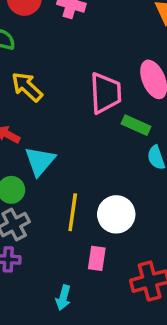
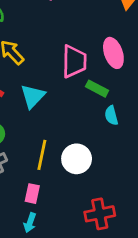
cyan triangle: (40, 161) -> (33, 96), moved
pink rectangle: (97, 258) -> (32, 194), moved

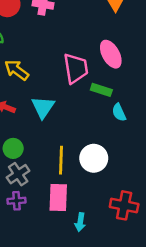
pink rectangle: (32, 194) -> (58, 198), size x1.5
red cross: (100, 214) -> (124, 205), turned 32
cyan arrow: (30, 223) -> (80, 222), moved

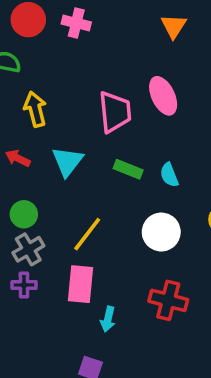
yellow arrow: (17, 70) -> (35, 109), turned 35
green rectangle: (101, 90) -> (128, 169), moved
white circle: (94, 158) -> (161, 232), moved
yellow line: (61, 160) -> (87, 234), turned 32

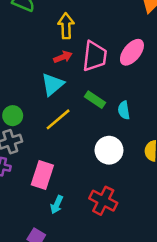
pink ellipse: (163, 96) -> (132, 52), turned 52
yellow arrow: (35, 109) -> (66, 26), moved
red arrow: (18, 158) -> (63, 57), moved, turned 120
yellow line: (87, 234) -> (58, 119), moved

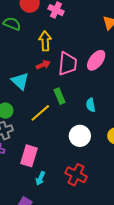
cyan triangle: (53, 84) -> (20, 81), moved, turned -36
green rectangle: (95, 100) -> (60, 96), moved, turned 35

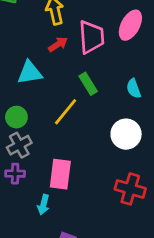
cyan triangle: (20, 81) -> (30, 73), turned -42
cyan arrow: (40, 178) -> (43, 205), moved

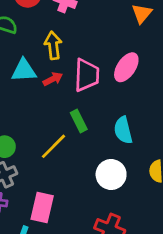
cyan triangle: (30, 73) -> (24, 70), moved
cyan semicircle: (134, 89) -> (123, 130), size x1.4

